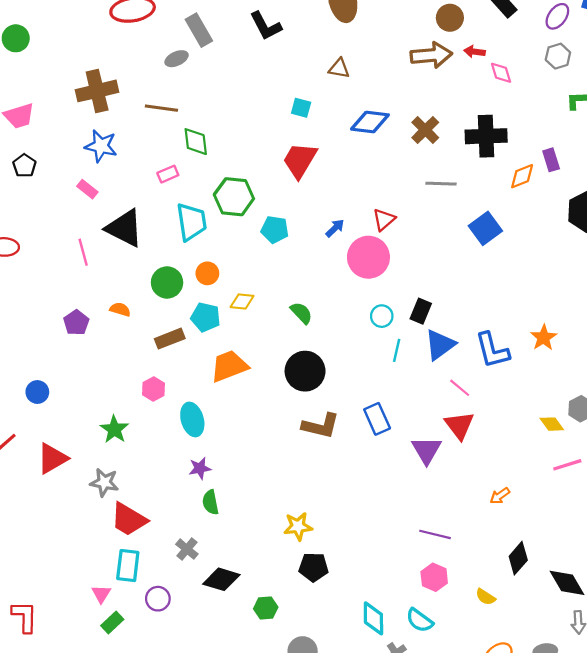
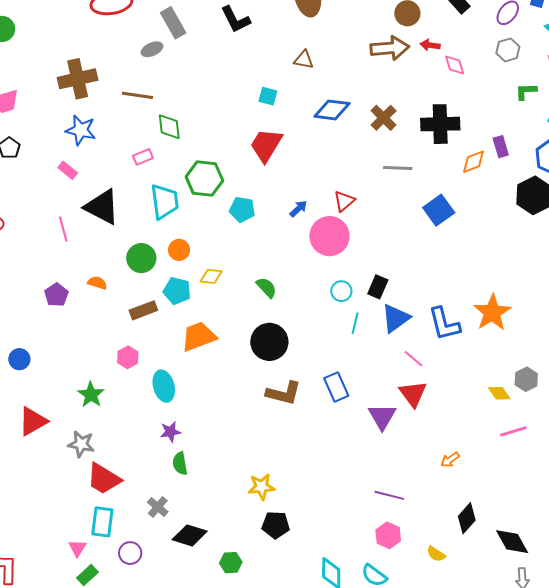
orange star: (544, 338) -> (492, 313), size x1.5

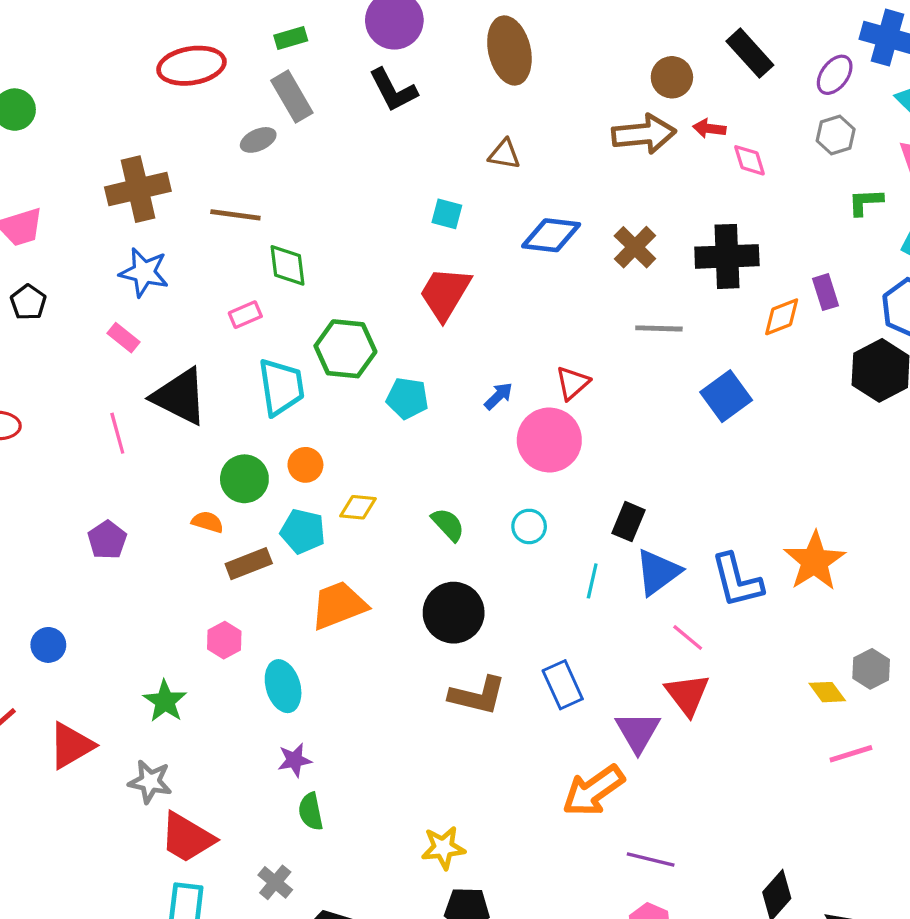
orange semicircle: (97, 283) -> (207, 522), moved
cyan circle: (341, 291) -> (529, 526), moved
orange arrow: (450, 460) -> (593, 791), moved, size x2.0

